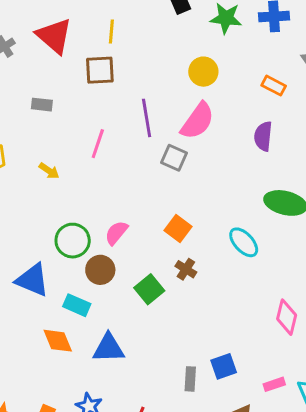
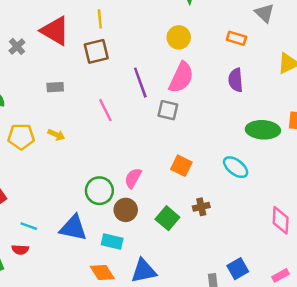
pink line: (98, 144) -> (105, 110), turned -35
yellow arrow: (49, 171) -> (56, 135), moved
brown cross: (186, 269) -> (201, 207), moved, turned -35

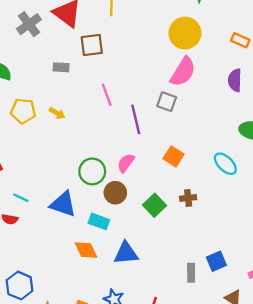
yellow circle: (179, 37) -> (185, 33), size x1.4
gray cross: (17, 46) -> (29, 24), size x1.5
brown square: (96, 51) -> (92, 45), moved
purple line: (140, 83) -> (136, 119), moved

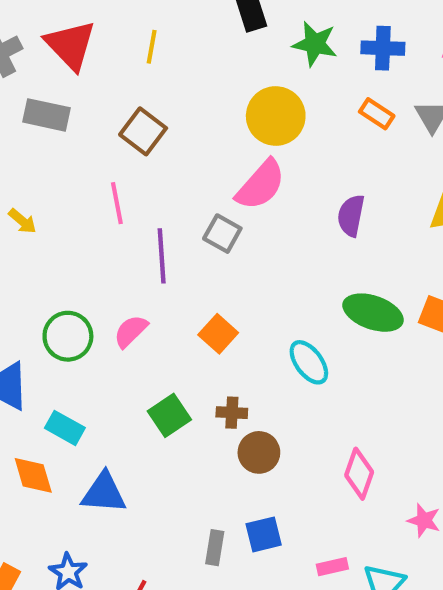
orange rectangle: (240, 40) -> (377, 114), moved
brown square: (92, 45) -> (143, 131), moved, turned 35
gray rectangle: (61, 67) -> (47, 115), moved, size x1.5
brown circle: (115, 193) -> (259, 452), moved

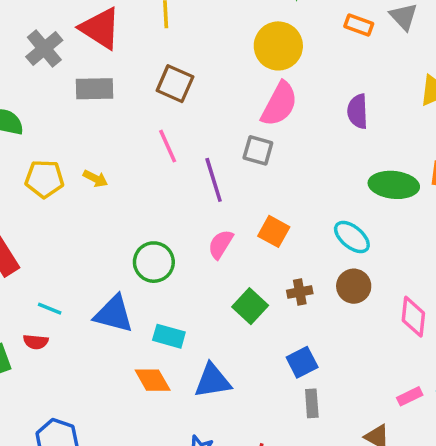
pink semicircle: (131, 331) -> (221, 244), moved
brown circle: (259, 452) -> (354, 286), moved
blue square: (264, 534) -> (302, 362), moved

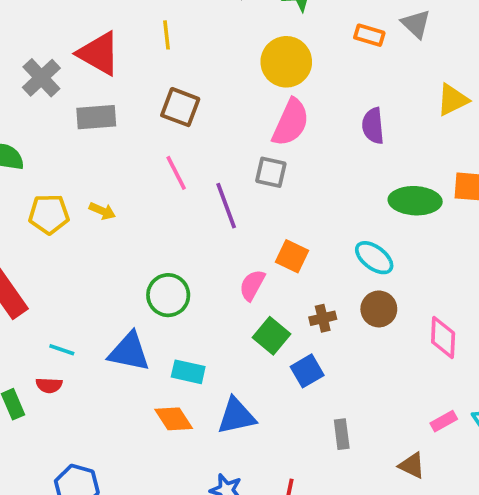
pink semicircle: (221, 244) -> (252, 285), moved
blue square: (302, 362) -> (307, 371), moved

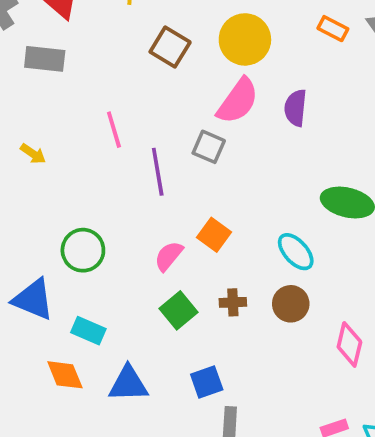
brown square: (180, 107) -> (170, 47), moved
purple semicircle: (373, 126) -> (296, 108), moved
blue square: (307, 371) -> (207, 382), moved

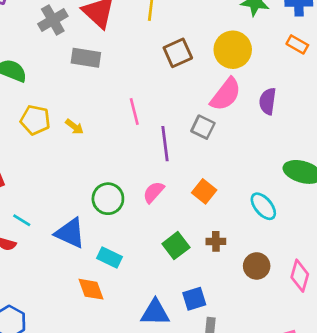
brown square: (170, 47) -> (178, 53), turned 32
pink semicircle: (169, 256) -> (154, 192), moved
brown circle: (291, 304) -> (257, 266), moved
blue triangle: (128, 384) -> (155, 313), moved

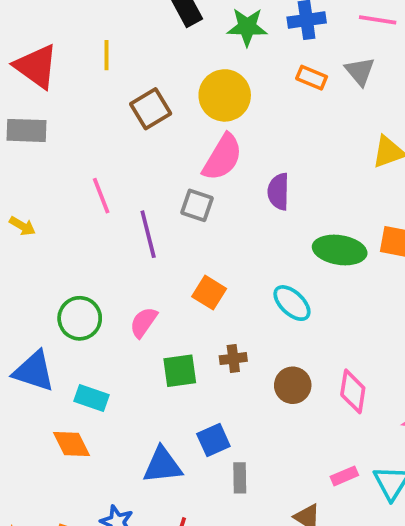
purple semicircle: (268, 101) -> (278, 192), moved
pink semicircle: (154, 192) -> (143, 322), moved
green square: (176, 246) -> (180, 371), turned 36

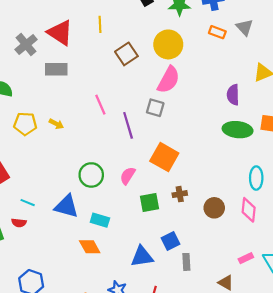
purple semicircle: (278, 192) -> (233, 95), moved
orange square: (209, 293) -> (164, 157), size x1.5
cyan ellipse: (292, 303) -> (256, 178), moved, turned 50

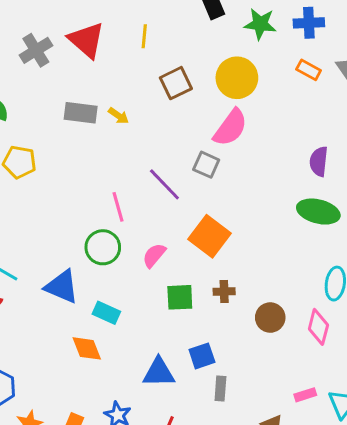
gray rectangle: (56, 69) -> (81, 113), moved
pink line: (100, 105) -> (118, 207), moved
yellow arrow: (56, 124) -> (118, 116), moved
purple line: (128, 125) -> (164, 184), turned -35

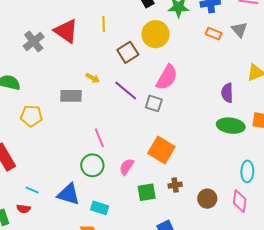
yellow circle: (237, 78) -> (155, 34), moved
gray rectangle: (81, 113) -> (71, 96), moved
purple line: (164, 184) -> (126, 91), moved

